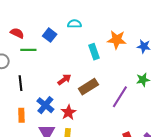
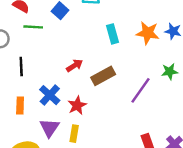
orange star: (117, 40) -> (148, 33), moved

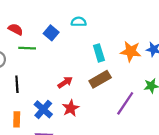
brown rectangle: (103, 76) -> (100, 79), moved
red star: (77, 105) -> (71, 108), moved

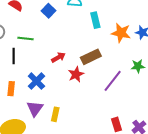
green line: (27, 48) -> (26, 39), moved
cyan rectangle: (99, 53) -> (95, 20), moved
red star: (71, 108) -> (76, 74), moved

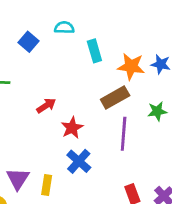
brown rectangle: (91, 57) -> (115, 97), moved
blue cross: (36, 81) -> (79, 161), moved
purple line: (113, 81) -> (124, 134), turned -30

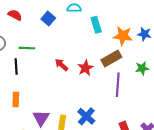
red arrow: (46, 106) -> (61, 65), turned -104
red star: (72, 128) -> (85, 68), moved
blue cross: (79, 161) -> (86, 116), moved

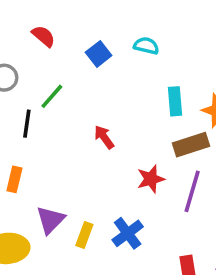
cyan rectangle: (96, 25) -> (175, 101), moved
green line: (27, 48) -> (52, 96), turned -63
red star: (85, 68) -> (151, 179), moved

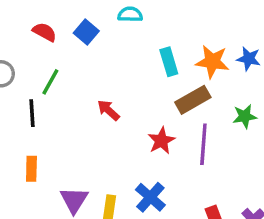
red semicircle: (44, 36) -> (45, 32), moved

